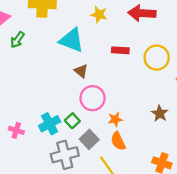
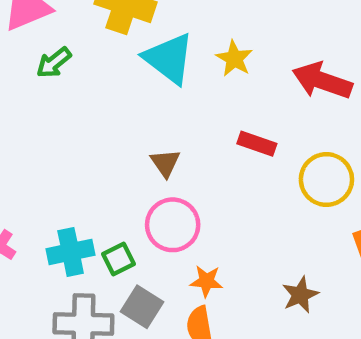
cyan triangle: (72, 40) -> (169, 58), moved
gray square: (89, 139) -> (142, 307), turned -30

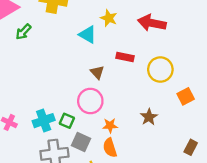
cyan triangle: (169, 58) -> (88, 35), moved, size x0.7
brown triangle: (165, 163) -> (97, 72), moved
green square: (119, 259) -> (67, 121), turned -32
brown star: (300, 295) -> (149, 117), moved

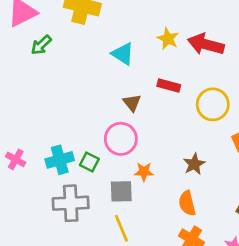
yellow star: (109, 18) -> (168, 39), moved
gray square: (81, 142) -> (121, 191), moved, turned -30
orange semicircle: (110, 148) -> (187, 203), moved

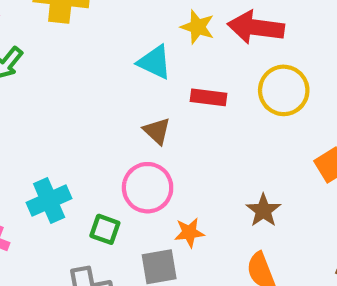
cyan triangle: (123, 54) -> (155, 62), moved
yellow circle: (213, 104) -> (284, 90), moved
cyan cross: (60, 160) -> (49, 201), moved

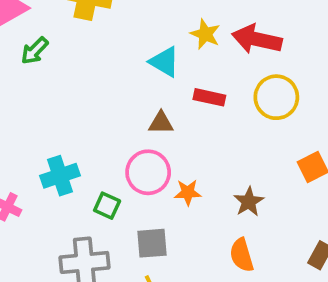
brown triangle: (157, 131) -> (161, 123), turned -48
orange star: (189, 232) -> (188, 192), moved

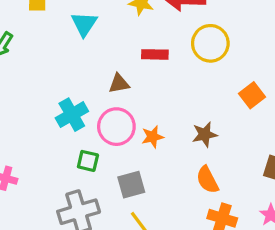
cyan triangle: (164, 62) -> (84, 24), moved, turned 44
cyan cross: (60, 176) -> (72, 115), moved
brown star: (249, 202) -> (205, 134), turned 30

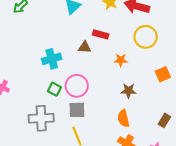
red rectangle: (155, 54) -> (101, 34), moved
pink circle: (116, 127) -> (77, 86), moved
orange star: (153, 137) -> (121, 60), moved

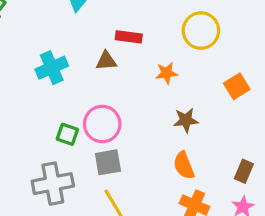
cyan cross: (52, 59) -> (52, 68), moved
brown rectangle: (164, 120) -> (244, 171), moved

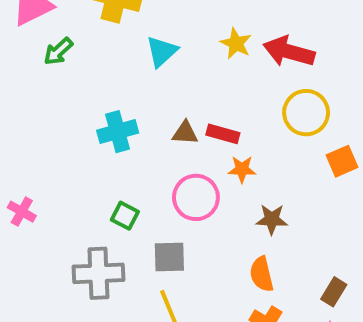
red rectangle: (129, 37) -> (223, 134), moved
orange star: (167, 73) -> (242, 169), moved
orange square: (237, 86) -> (342, 161), moved
pink circle: (102, 124) -> (196, 197), moved

